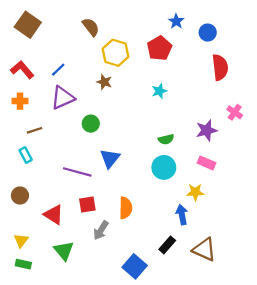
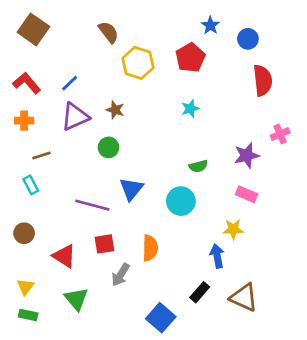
brown star: (104, 82) -> (115, 110), moved
pink cross: (235, 112) -> (280, 134), turned 32
cyan circle: (164, 167) -> (181, 201), moved

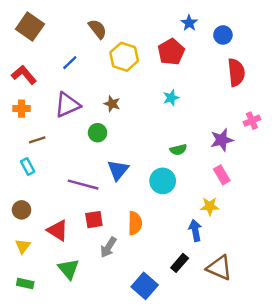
blue line: (70, 83) -> (70, 63), moved
brown star: (115, 110) -> (112, 104), moved
pink rectangle: (247, 194) -> (222, 175), turned 36
yellow triangle: (25, 287) -> (23, 246), moved

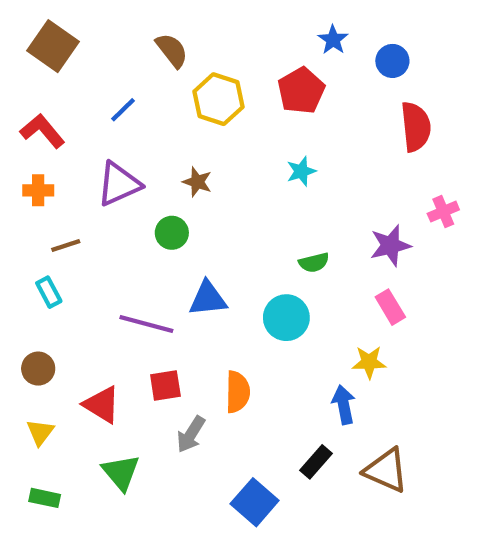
blue triangle: (118, 170) -> (208, 299), turned 45

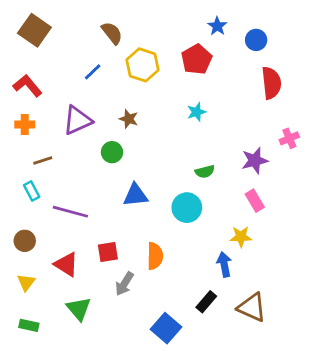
blue line: (123, 110) -> (93, 72), moved
purple line: (146, 324) -> (70, 212), moved

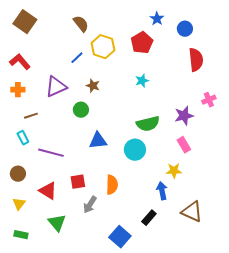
blue line: (93, 72) -> (77, 58), moved
green semicircle: (205, 172) -> (148, 124), size x1.6
brown triangle: (252, 307) -> (192, 212), moved

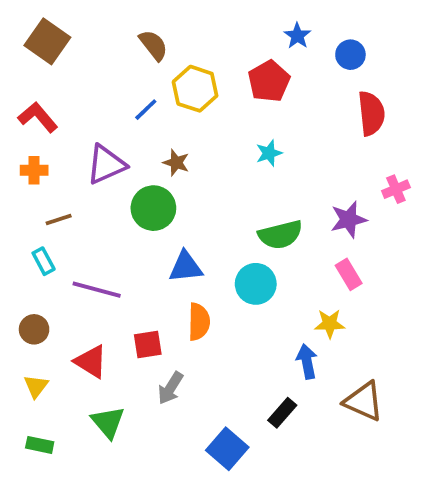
green circle: (81, 110) -> (153, 208), size x1.5
orange semicircle: (112, 185) -> (199, 322), moved

